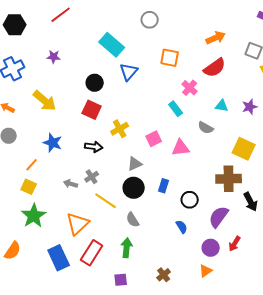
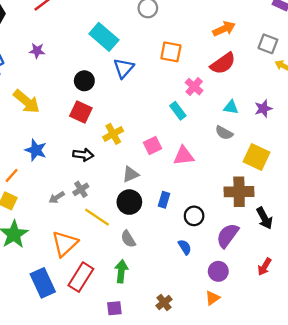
gray semicircle: (206, 128) -> (224, 133), moved
gray arrow: (71, 184) -> (57, 197), turned -48
red arrow: (235, 244) -> (264, 267), moved

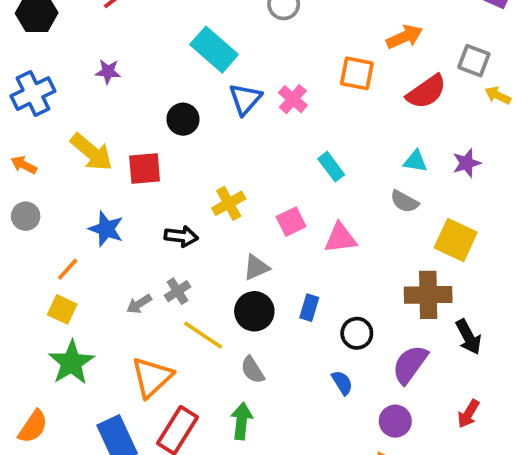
orange square: (171, 52) -> (357, 73), moved
red semicircle: (223, 63) -> (426, 92), moved
pink cross: (194, 87) -> (293, 99), moved
red square: (81, 112) -> (145, 169), moved, turned -30

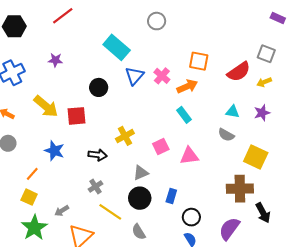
orange arrow: (404, 37) -> (187, 86), moved
yellow arrow: (498, 95) -> (264, 82), moved, turned -48
gray arrow: (139, 304) -> (62, 211), moved
black circle: (357, 333) -> (191, 217), moved

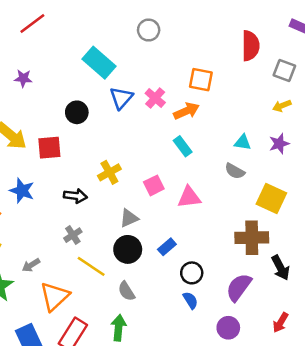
red semicircle: (239, 72) -> (250, 46), moved, turned -55
blue rectangle: (171, 196) -> (167, 247), turned 32

